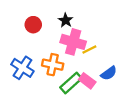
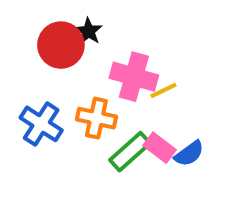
black star: (66, 20) -> (89, 31), moved
red circle: (33, 25) -> (61, 45), size x1.5
blue semicircle: (109, 73) -> (189, 154), moved

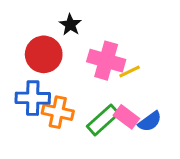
red circle: (61, 45) -> (44, 54), moved
orange cross: (96, 118) -> (58, 112), moved
blue cross: (41, 124) -> (33, 98), turned -32

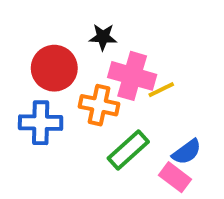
black star: (70, 25) -> (103, 37), moved, turned -30
orange cross: (58, 112) -> (99, 105), moved
pink rectangle: (126, 117) -> (175, 177), moved

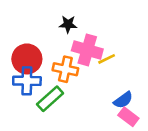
red circle: (54, 68) -> (27, 59), moved
green rectangle: (128, 150) -> (50, 99), moved
pink rectangle: (175, 177) -> (128, 117), moved

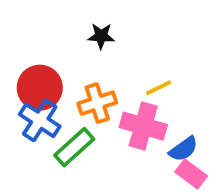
pink cross: (87, 50) -> (143, 126), moved
orange cross: (65, 69) -> (97, 103), turned -30
blue cross: (27, 81) -> (40, 120), turned 32

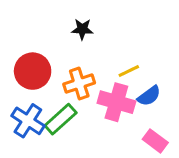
blue cross: (40, 120) -> (28, 121), moved
blue semicircle: (183, 149) -> (149, 96), moved

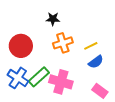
yellow line: (129, 71) -> (91, 46), moved
orange cross: (79, 84) -> (63, 43), moved
pink cross: (116, 102) -> (61, 82), moved

